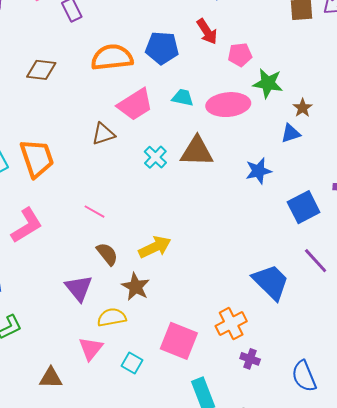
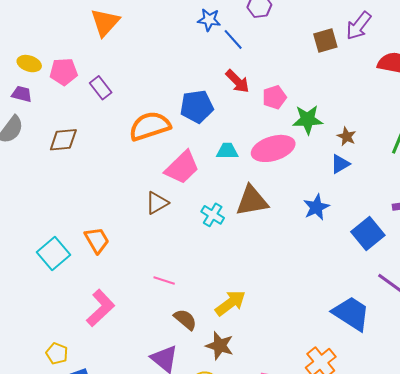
brown diamond: (41, 70) -> (63, 140), moved
orange trapezoid: (37, 158) -> (97, 240), size x0.7

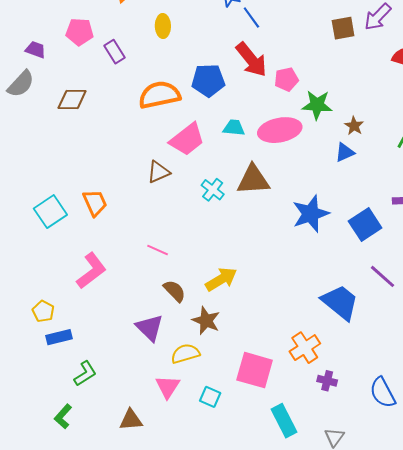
yellow ellipse: (29, 64) -> (163, 26), moved, turned 65
red arrow: (237, 81) -> (251, 60), size x1.4
blue star: (316, 207) -> (311, 214), moved, size x1.4

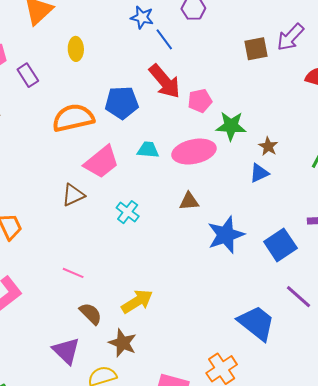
brown triangle: (253, 180) -> (189, 201), moved, size x0.6

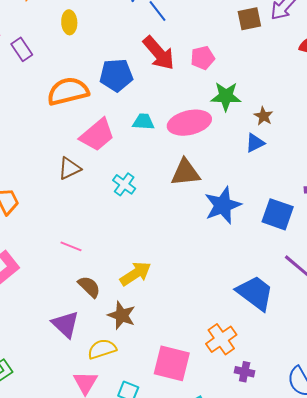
pink pentagon: (200, 101) -> (203, 58), moved
brown triangle: (189, 201) -> (185, 173), size x1.5
blue square: (280, 245) -> (278, 214), turned -36

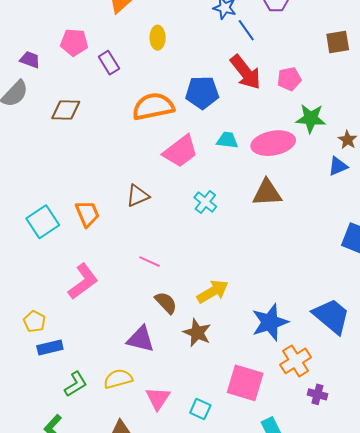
brown triangle: (69, 168) -> (138, 196), moved
blue star: (223, 205) -> (270, 322), moved
purple triangle: (65, 324) -> (141, 339), turned -32
yellow semicircle: (102, 349) -> (118, 379), moved

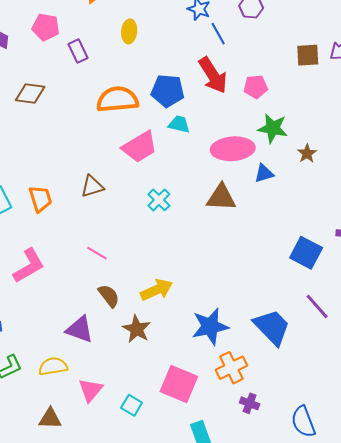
cyan trapezoid: (227, 140) -> (179, 124), moved
blue triangle: (338, 166) -> (264, 173), moved

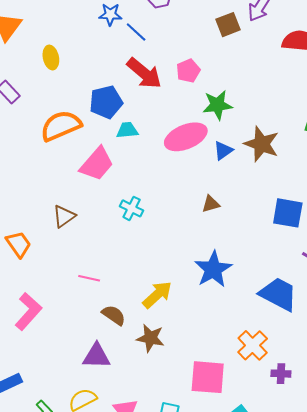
brown star: (307, 153) -> (262, 144), moved, size x1.8
brown triangle: (221, 197) -> (211, 204), moved, size x0.6
blue star: (210, 326) -> (213, 269), moved

